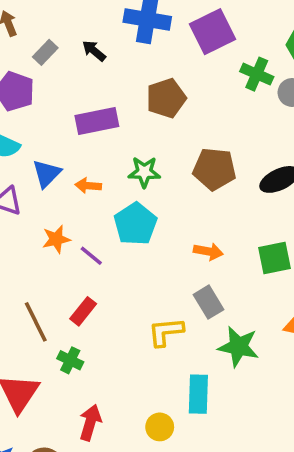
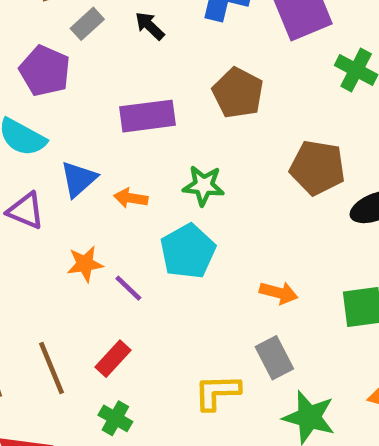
brown pentagon: (166, 98) -> (238, 93), turned -30
brown pentagon: (214, 169) -> (317, 168), moved
green cross: (70, 360) -> (115, 418), moved

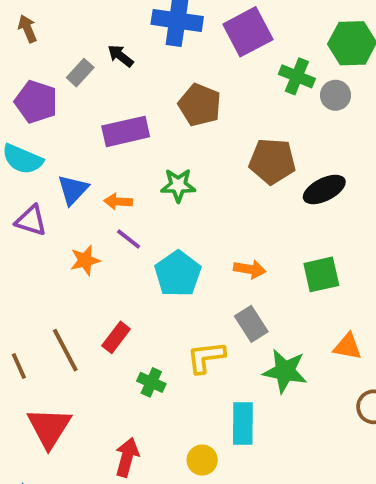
gray rectangle: (87, 24) -> (80, 73), moved
cyan pentagon: (188, 251) -> (178, 274), moved
purple line: (128, 288) -> (129, 239), moved
green cross: (115, 418) -> (151, 382), moved

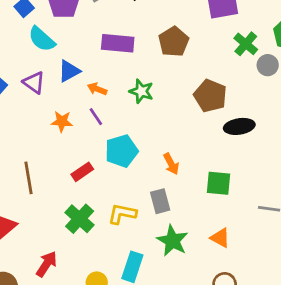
orange arrow: (250, 269) -> (171, 164), turned 35
red rectangle: (116, 337) -> (82, 172), moved
green cross: (151, 382) -> (80, 219), size x1.5

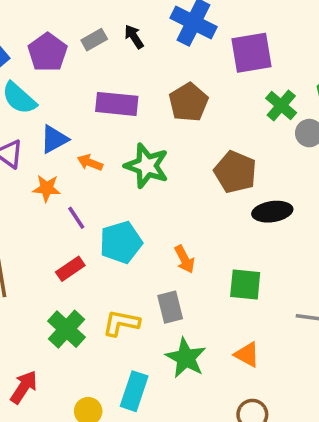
green star: (141, 91) -> (147, 166), size x1.4
purple line: (96, 117) -> (76, 218), moved
orange star: (62, 121) -> (47, 188), moved

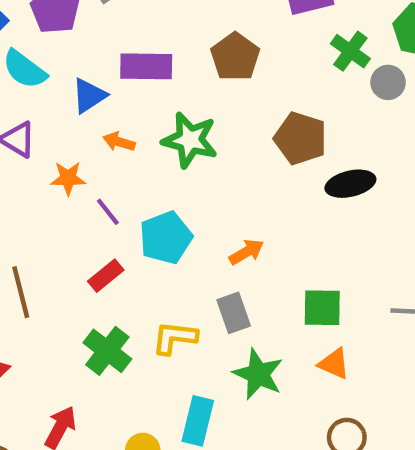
blue triangle: (54, 139) -> (89, 96), moved
orange arrow: (185, 259) -> (246, 252), turned -88
green square: (245, 284) -> (322, 308), moved

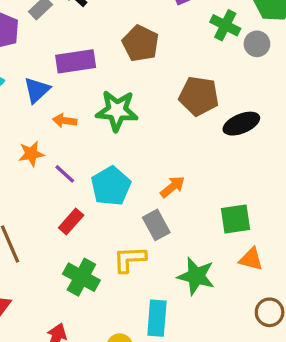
gray rectangle: (234, 313) -> (156, 225), moved

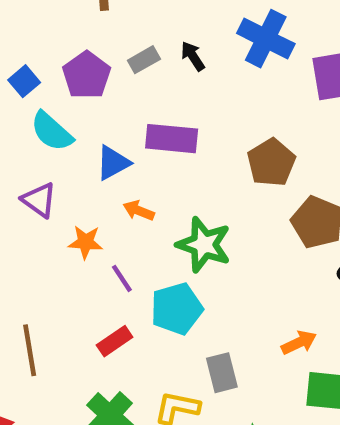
brown pentagon: (140, 43) -> (271, 162), moved
green star: (117, 111) -> (204, 245), moved
orange arrow: (173, 187) -> (299, 343), moved

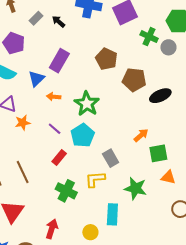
gray rectangle: (144, 60) -> (36, 18), moved
purple rectangle: (172, 139) -> (59, 61), turned -50
orange star: (86, 242) -> (23, 123), moved
green star: (204, 245) -> (87, 104), turned 30

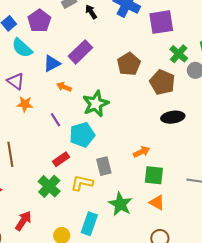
brown pentagon: (134, 80) -> (162, 82), moved
red rectangle: (59, 157) -> (61, 159), moved

